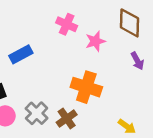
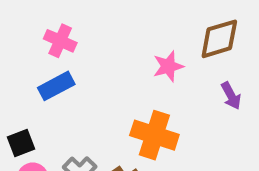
brown diamond: (129, 23) -> (219, 39), turned 72
pink cross: (67, 24) -> (60, 41), moved

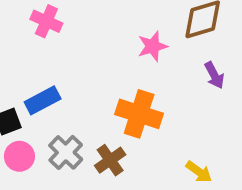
blue rectangle: (56, 86) -> (43, 100), moved

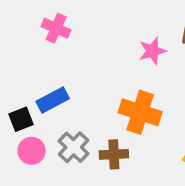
brown cross: (110, 160) -> (114, 154), turned 32

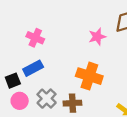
pink cross: (56, 28) -> (35, 38), moved

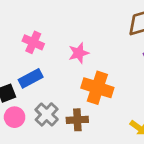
pink star: (97, 37) -> (79, 53), moved

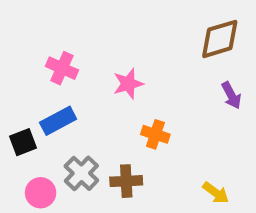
orange cross: (97, 88) -> (155, 134), size x0.6
pink circle: (15, 117) -> (41, 193), moved

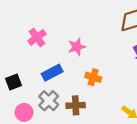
pink cross: (62, 68) -> (37, 37), turned 30
blue rectangle: (58, 121) -> (52, 73), moved

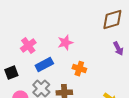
pink cross: (37, 37) -> (28, 46), moved

